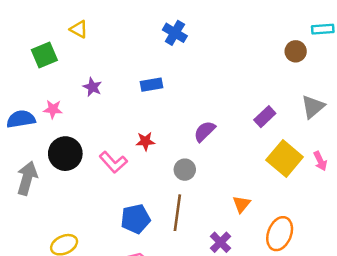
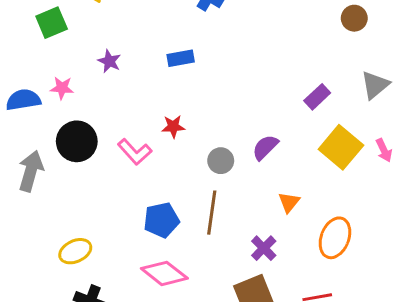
purple semicircle: (204, 131) -> (265, 147), moved

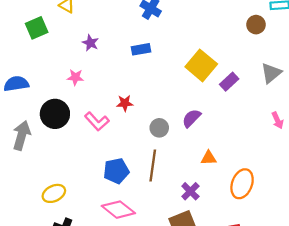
blue rectangle: (181, 58) -> (141, 49), moved
purple star: (109, 61) -> (90, 43), moved
pink star: (62, 88) -> (75, 77), moved
yellow square: (341, 147) -> (201, 65), moved
orange triangle: (289, 202) -> (209, 158), turned 49

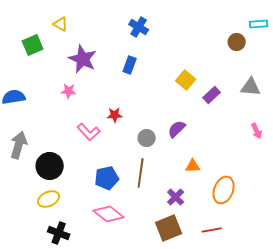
purple star: (90, 43) -> (83, 59), size x1.8
blue rectangle: (141, 49) -> (130, 65), turned -60
yellow square: (201, 65) -> (186, 80), size x0.7
gray triangle: (271, 73) -> (251, 87), turned 45
black circle: (55, 114) -> (50, 166), moved

